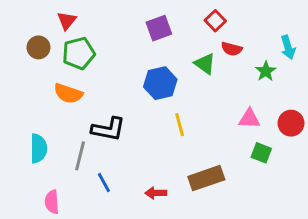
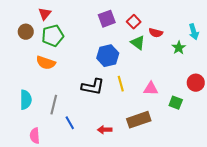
red square: (215, 21) -> (134, 22), moved
pink triangle: (249, 119) -> (151, 89), moved
black L-shape: (108, 129) -> (93, 87), moved

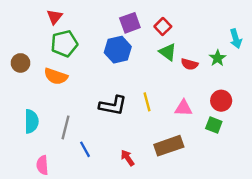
brown circle: (26, 32) -> (20, 63), moved
red semicircle: (156, 33) -> (190, 64), moved
blue hexagon: (108, 56) -> (118, 50), moved
red circle: (196, 83) -> (221, 101), moved
red arrow: (105, 130) -> (128, 158), turned 56

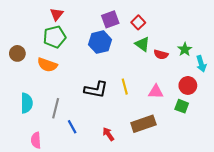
red triangle: (55, 17) -> (57, 14), moved
cyan arrow: (236, 39) -> (201, 64), moved

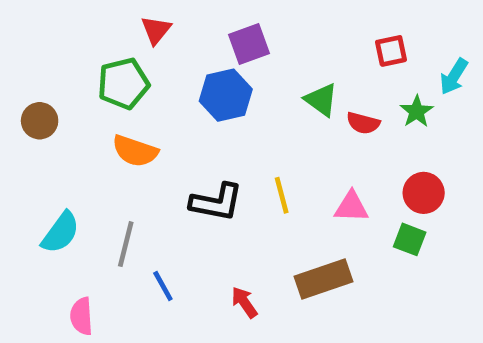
red triangle: (57, 14) -> (156, 30), moved
red square: (138, 22) -> (391, 51), moved, turned 32
cyan arrow: (201, 64) -> (454, 77), moved, turned 49
orange semicircle: (47, 65) -> (135, 151), moved
cyan semicircle: (27, 103) -> (61, 232), turned 36

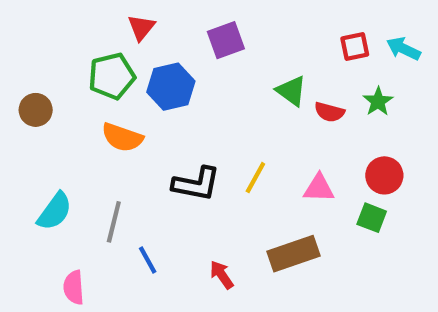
cyan arrow: (454, 77) -> (403, 49), moved, turned 84
blue hexagon: (226, 95) -> (171, 87), moved
yellow line: (282, 195) -> (255, 178), turned 44

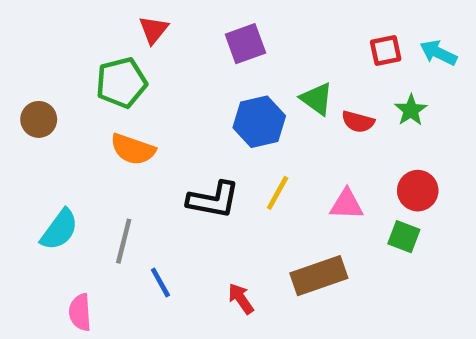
blue hexagon: (171, 87) -> (259, 122), moved

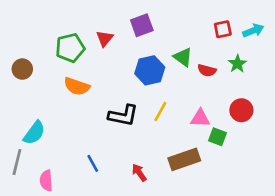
red triangle: (154, 30) -> (105, 39), moved
cyan arrow: (438, 53) -> (253, 31), turned 132
green square: (404, 237) -> (217, 137), moved
gray line: (124, 241) -> (17, 162), moved

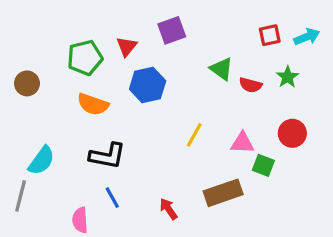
blue hexagon: (150, 70) -> (148, 85), moved
black L-shape: (123, 116) -> (107, 156), moved
pink semicircle: (46, 181) -> (80, 220), moved

